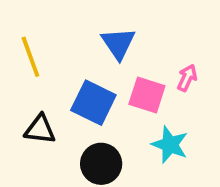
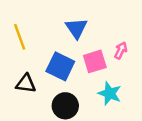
pink square: (147, 95) -> (95, 61), turned -35

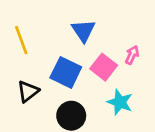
pink square: (95, 61) -> (104, 67), turned -35
black triangle: (26, 84) -> (28, 91), turned -45

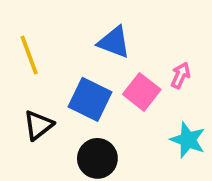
blue triangle: (83, 31) -> (114, 42), turned -35
cyan star: (120, 102) -> (188, 140), moved

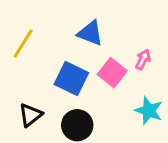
yellow line: (29, 55) -> (23, 43), turned 52
black triangle: (38, 125) -> (30, 115), moved

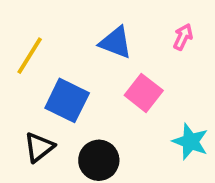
pink arrow: (143, 59) -> (183, 37), moved
blue square: (71, 78) -> (67, 100), moved

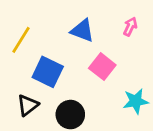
cyan star: (190, 142) -> (136, 101), turned -30

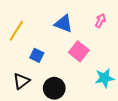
blue square: (48, 72) -> (37, 55), size x0.6

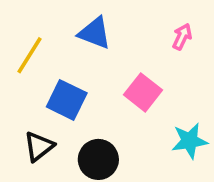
blue triangle: (63, 24) -> (95, 33), moved
blue square: (37, 55) -> (67, 100), size x1.5

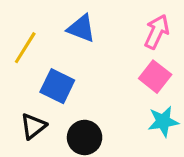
pink arrow: (182, 37) -> (157, 32), size x1.5
pink square: (143, 92) -> (155, 77), moved

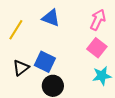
blue square: (57, 86) -> (45, 62), moved
black triangle: (33, 126) -> (21, 68), moved

